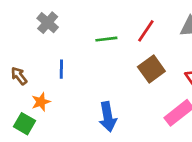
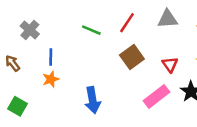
gray cross: (48, 23) -> (30, 30), moved
green line: (106, 39) -> (91, 30), turned 30
orange star: (41, 102) -> (51, 79), moved

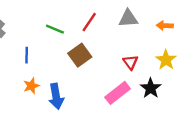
blue line: (51, 57) -> (27, 55), moved
brown square: (132, 57) -> (80, 55), moved
orange star: (51, 79) -> (31, 86), moved

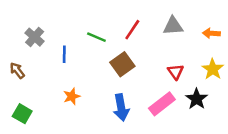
blue line: (27, 55) -> (64, 54), moved
blue arrow: (56, 96) -> (121, 108), moved

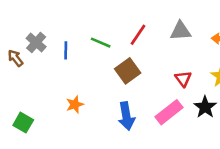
blue line: (64, 54) -> (66, 50), moved
brown arrow: (17, 70) -> (15, 58), moved

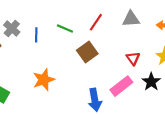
orange star: (75, 104) -> (44, 80), size x1.5
blue arrow: (126, 116) -> (95, 100), moved

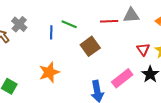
red line: (96, 22) -> (109, 21), moved, turned 54
blue line: (36, 35) -> (51, 32), moved
red triangle: (133, 58) -> (143, 49), moved

